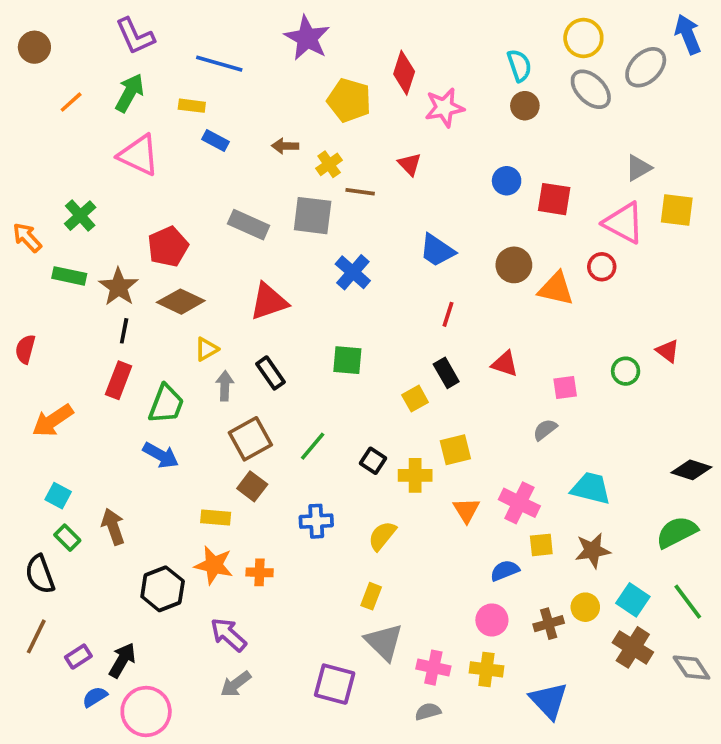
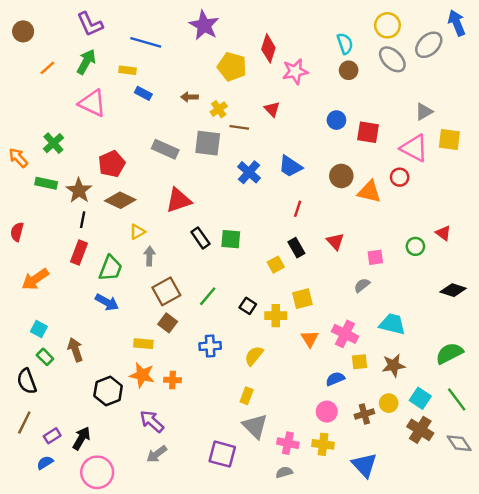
blue cross: (353, 272) -> (249, 172), moved
red triangle: (505, 364) -> (335, 242), turned 30
black rectangle: (270, 373) -> (200, 238), moved
black diamond: (691, 470) -> (453, 290), moved
blue semicircle: (95, 697) -> (45, 463), moved

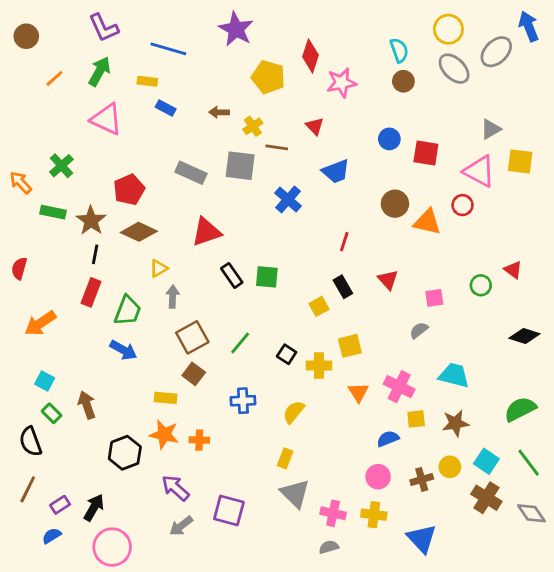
blue trapezoid: (290, 166) -> (336, 171), moved, turned -55
purple square: (222, 454) -> (229, 510), moved

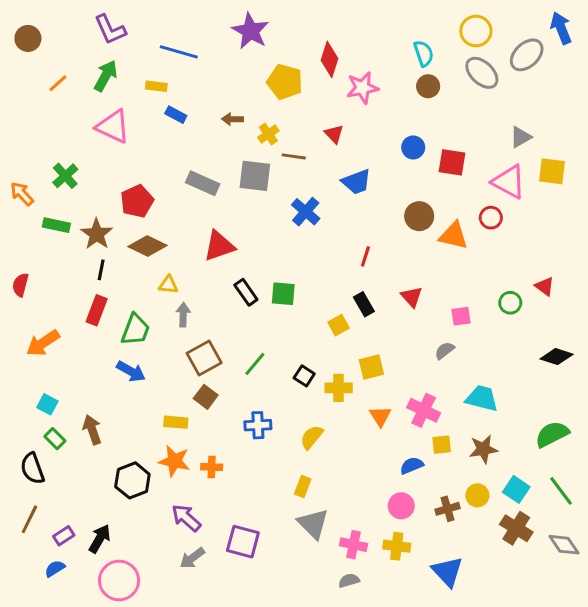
yellow triangle: (159, 268) -> (168, 285), turned 36

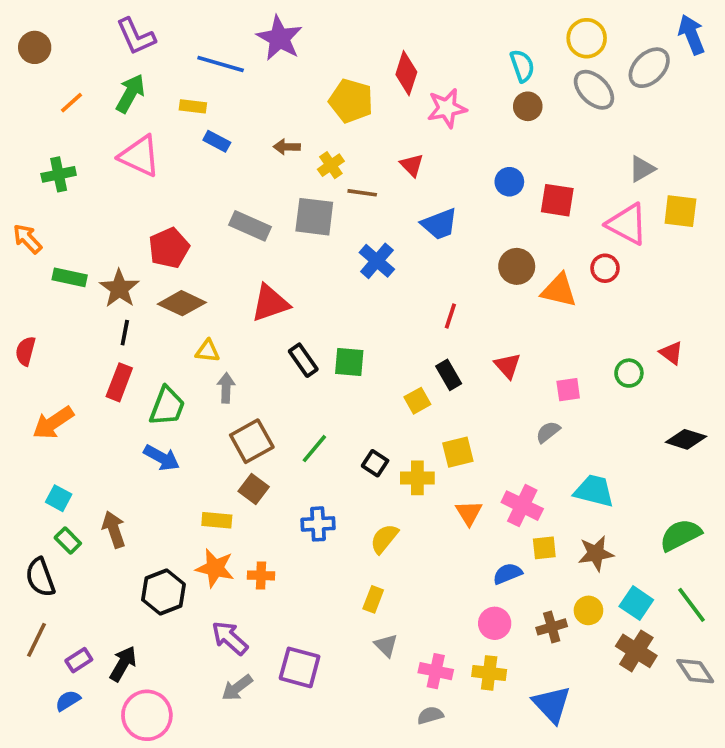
purple star: (250, 31) -> (279, 38), moved
green cross: (65, 176) -> (59, 174), moved, turned 30
gray triangle: (313, 524) -> (386, 645), size x0.6

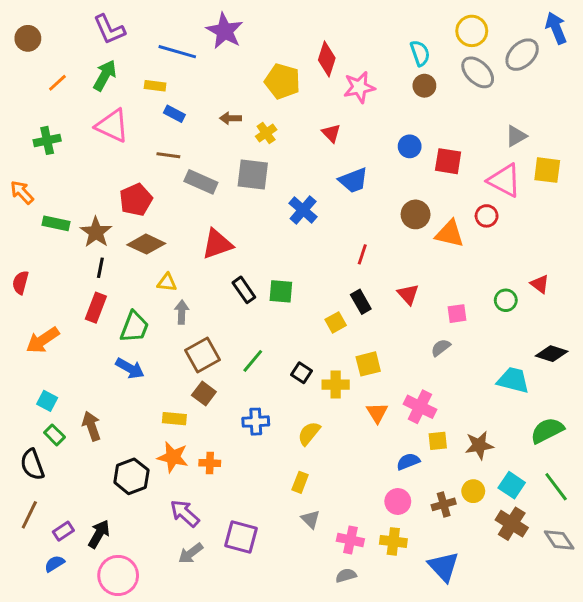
brown line: (362, 193) -> (168, 155), moved
cyan trapezoid: (594, 491) -> (513, 380), moved

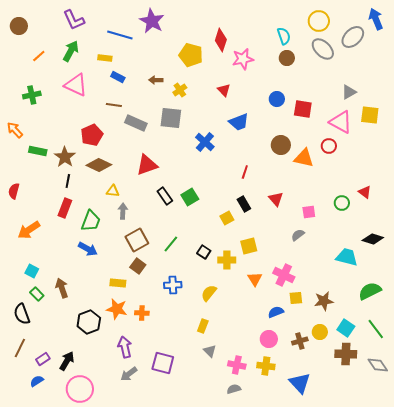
green square: (281, 291) -> (190, 197), turned -36
purple arrow: (185, 513) -> (125, 347), turned 35
brown cross: (512, 524) -> (346, 354), turned -30

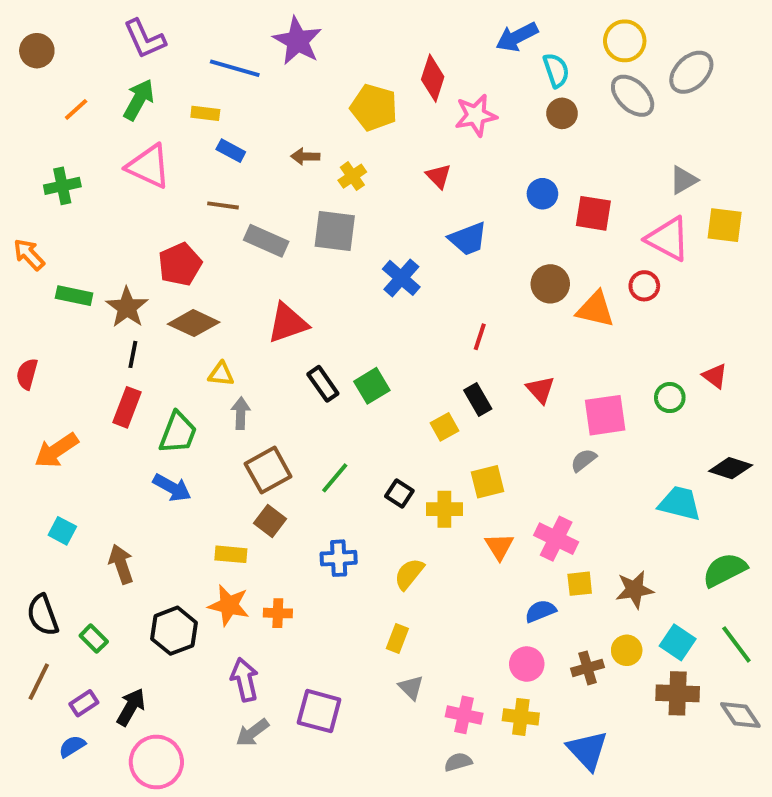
blue arrow: (376, 19) -> (517, 37), moved, turned -95
pink square: (309, 212) -> (605, 415), size x1.6
green rectangle: (37, 294) -> (94, 639), moved

